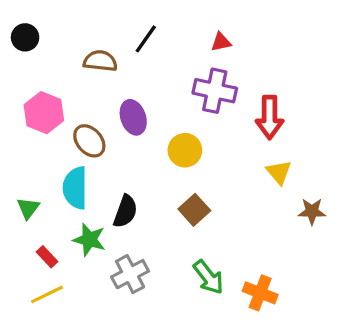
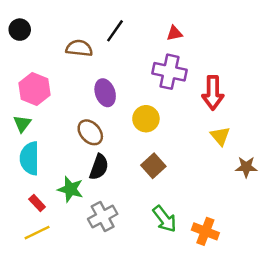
brown ellipse: (89, 141) -> (90, 132), moved
cyan semicircle: (75, 188) -> (30, 158), moved
green triangle: (28, 208) -> (22, 124), moved

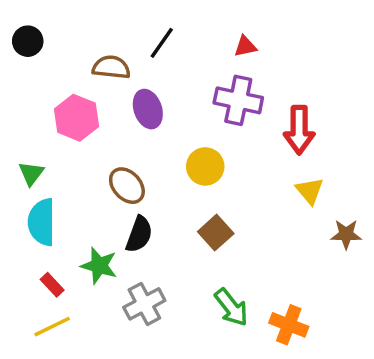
pink hexagon: (35, 89) -> (76, 118), moved
purple ellipse: (105, 93) -> (148, 109), moved

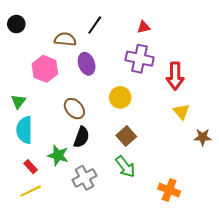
green arrow: (231, 307) -> (125, 167), moved

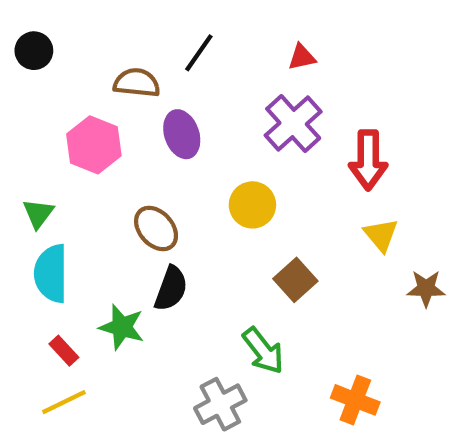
purple cross: (140, 59) -> (293, 124), turned 36
brown square: (126, 136) -> (295, 280), moved
gray cross: (85, 178) -> (220, 404), moved

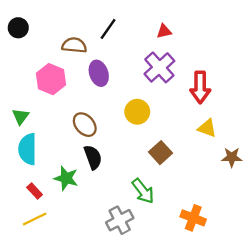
yellow triangle: (381, 235) -> (207, 128), turned -30
black semicircle: (171, 288) -> (93, 157), turned -40

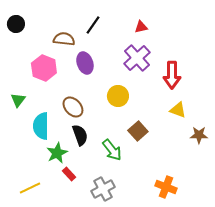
cyan semicircle: (28, 149) -> (41, 126), moved
green star: (66, 178) -> (57, 153), turned 30
red rectangle: (35, 191) -> (69, 174), moved
green arrow: (143, 191) -> (112, 150), moved

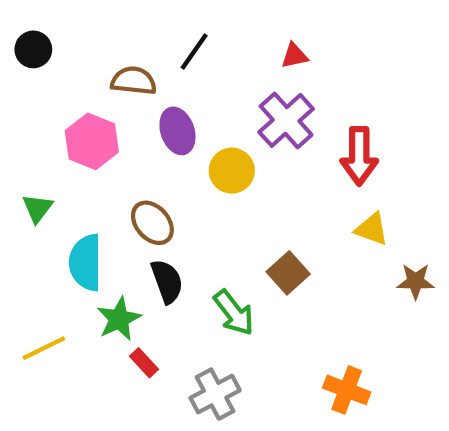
yellow circle: (118, 96) -> (232, 171), moved
yellow line: (30, 188) -> (44, 348), moved

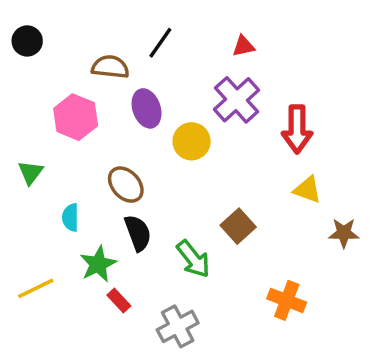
cyan semicircle: (86, 263) -> (70, 217), size x0.6
orange cross: (347, 390) -> (287, 300), moved

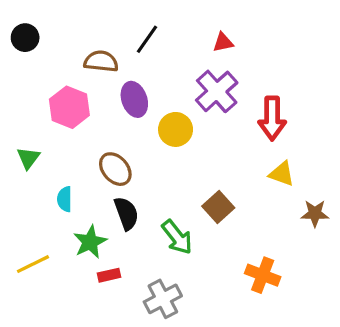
red rectangle: (119, 300) -> (109, 275), turned -60

